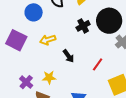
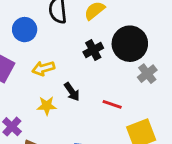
red line: (98, 64) -> (112, 104), turned 72
yellow star: (49, 77) -> (47, 106), moved

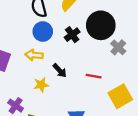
blue circle: (25, 30) -> (43, 32), moved
yellow arrow: (43, 68) -> (34, 55), turned 30

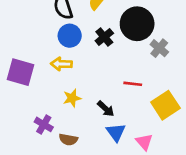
black arrow: (60, 71) -> (106, 109), moved

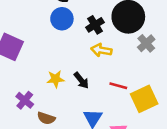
yellow arrow: (61, 64) -> (101, 50), moved
red line: (133, 84) -> (118, 86), moved
black arrow: (106, 109) -> (81, 80), moved

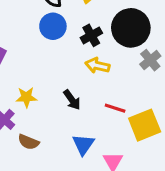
yellow star: (55, 79) -> (26, 97), moved

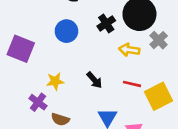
blue circle: (53, 26) -> (66, 31), moved
yellow arrow: (97, 65) -> (129, 50), moved

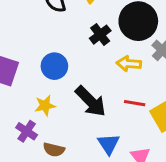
blue circle: (66, 31) -> (54, 66), moved
black arrow: (94, 80) -> (91, 101), size x1.6

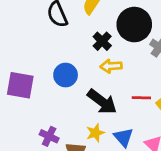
yellow arrow: (129, 64) -> (111, 66), moved
yellow star: (45, 106) -> (95, 133), moved

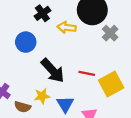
black cross: (102, 41) -> (42, 13), moved
yellow arrow: (111, 66) -> (67, 27), moved

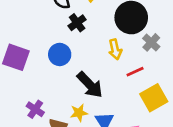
yellow arrow: (67, 27) -> (115, 49), moved, turned -108
red line: (87, 73) -> (135, 72), moved, turned -35

